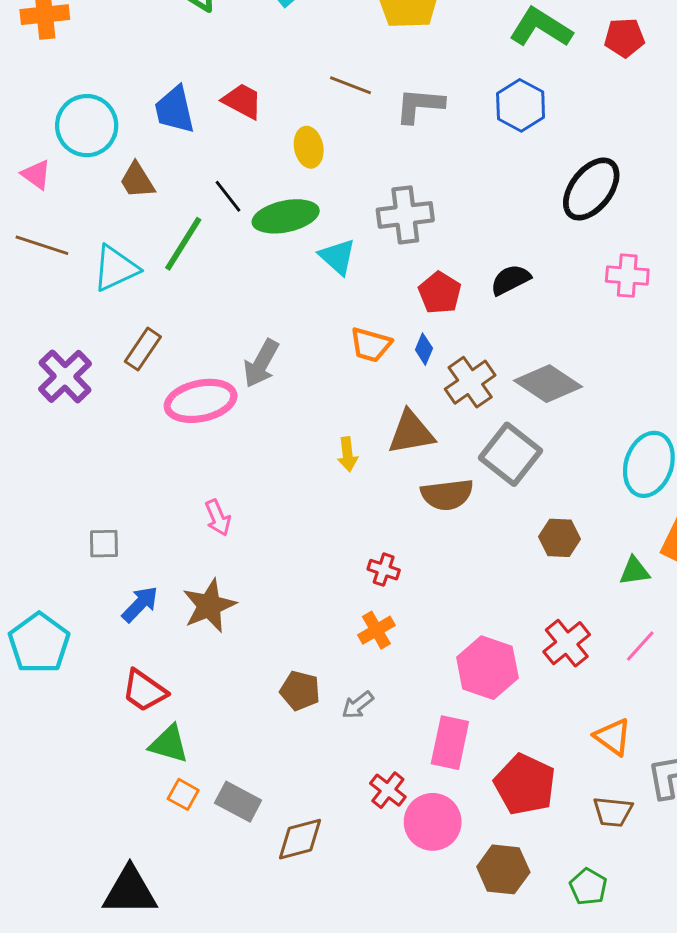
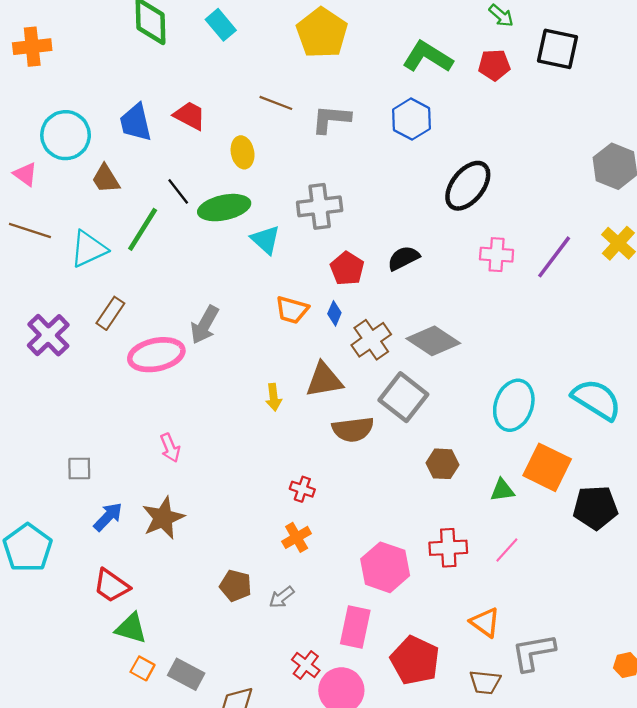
red cross: (567, 643) -> (448, 548), turned 36

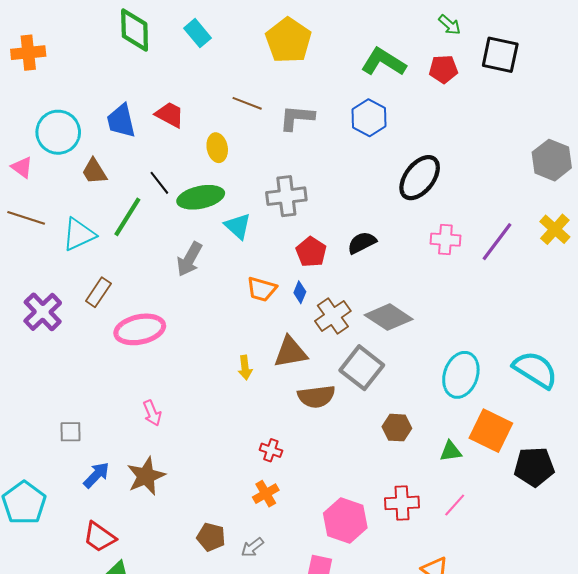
gray arrow: (205, 325) -> (189, 259), moved

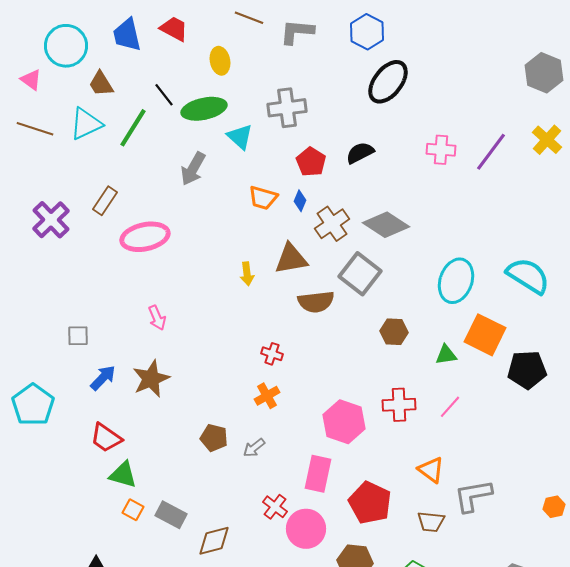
black ellipse: (420, 178) -> (388, 82), moved
cyan triangle: (79, 234) -> (86, 124), moved

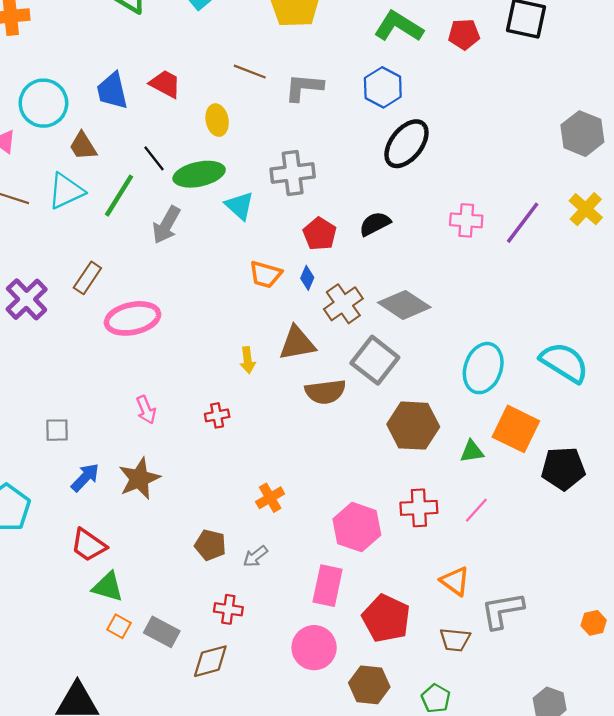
gray arrow: (193, 169) -> (166, 225), moved
brown hexagon: (394, 332) -> (413, 426), size x1.6
red cross: (272, 354) -> (217, 415), moved, turned -30
red cross: (275, 507) -> (228, 609), moved, turned -30

